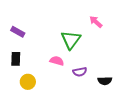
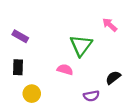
purple semicircle: (80, 72) -> (91, 96), moved
black semicircle: (105, 81) -> (113, 78), moved, turned 144

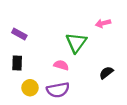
pink arrow: (110, 25) -> (103, 23), turned -56
purple semicircle: (91, 96) -> (58, 90), moved, size x1.5

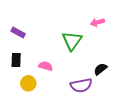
pink semicircle: (61, 65) -> (46, 66), moved
purple semicircle: (58, 90) -> (81, 85), moved

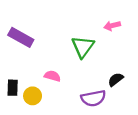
purple rectangle: (18, 33) -> (21, 37), size x1.5
black rectangle: (16, 60) -> (13, 88), moved

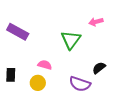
yellow circle: (33, 96) -> (38, 83), moved
purple semicircle: (93, 98) -> (80, 84), turned 30

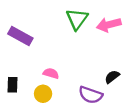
pink arrow: (96, 22) -> (109, 25), size x1.5
green triangle: (71, 40) -> (77, 19), moved

